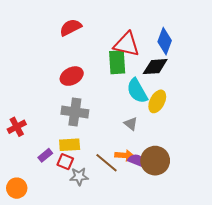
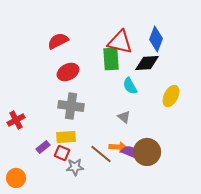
red semicircle: (71, 27) -> (58, 41), moved
cyan semicircle: (137, 91) -> (130, 86), size x0.7
yellow ellipse: (157, 101) -> (171, 96), moved

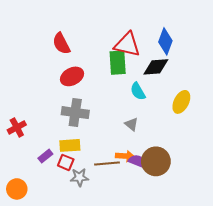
red semicircle: (58, 41) -> (61, 44), turned -90
brown line: (101, 154) -> (107, 163), turned -45

